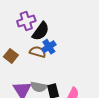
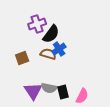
brown square: (11, 56) -> (22, 58), turned 32

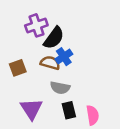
gray semicircle: (49, 88) -> (60, 88), moved
pink semicircle: (82, 96) -> (93, 115), turned -35

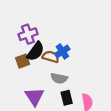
purple cross: (36, 25) -> (28, 34), moved
black semicircle: (54, 38) -> (35, 51), moved

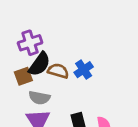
blue cross: (62, 51) -> (84, 70), moved
gray semicircle: (59, 78) -> (39, 98), moved

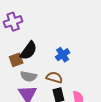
purple cross: (30, 43) -> (13, 22), moved
brown semicircle: (58, 71) -> (54, 77), moved

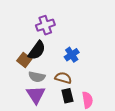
purple cross: (13, 22) -> (45, 25), moved
brown square: (16, 60) -> (24, 60), turned -32

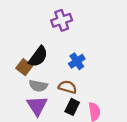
purple cross: (45, 25) -> (62, 20), moved
black rectangle: (67, 96) -> (72, 107), turned 40

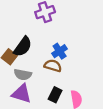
brown semicircle: (67, 87) -> (53, 66), moved
purple triangle: (37, 106) -> (22, 94), turned -40

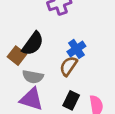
brown semicircle: (53, 66) -> (68, 66), turned -72

